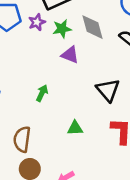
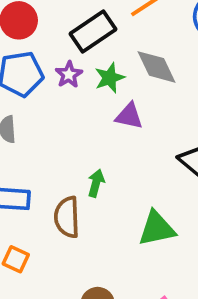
green triangle: (75, 128) -> (157, 229), size x1.5
brown semicircle: (22, 139) -> (67, 217), moved

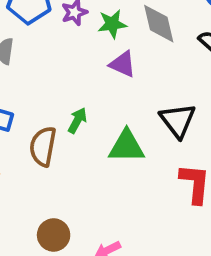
green triangle: (157, 229) -> (127, 146), moved

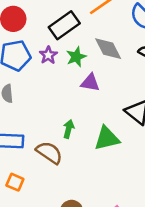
brown semicircle: (43, 146) -> (49, 153), turned 128

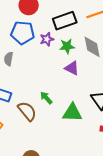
green arrow: (69, 129) -> (46, 98), turned -72

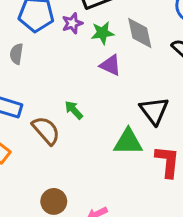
green triangle: (72, 113) -> (128, 142), moved

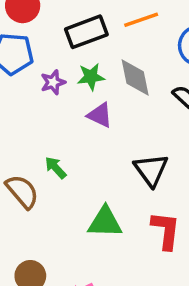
purple star: (72, 23) -> (53, 82), moved
green triangle: (128, 142) -> (105, 222), moved

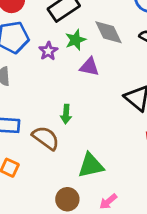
green arrow: (56, 168) -> (66, 114), turned -120
green triangle: (105, 222) -> (91, 166), moved

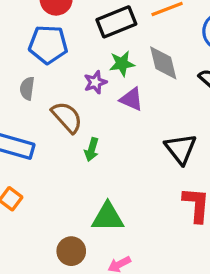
purple star: (48, 51) -> (95, 82), moved
brown semicircle: (46, 138) -> (67, 117), moved

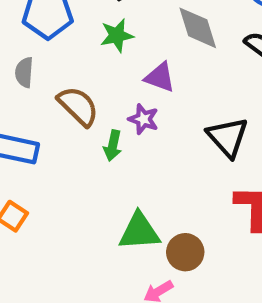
green star: (122, 64) -> (117, 35), moved
purple star: (95, 82) -> (143, 119), moved, turned -30
brown circle: (71, 251) -> (185, 252), moved

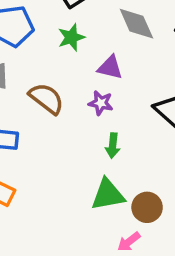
green arrow: (113, 146) -> (113, 146), moved

